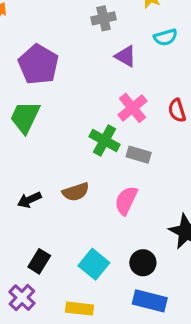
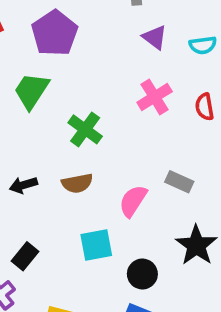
cyan semicircle: (165, 37) -> (203, 45), moved
green cross: (105, 141) -> (85, 129), moved
gray rectangle: (139, 155) -> (179, 182), moved
cyan square: (94, 264) -> (96, 245), moved, turned 32

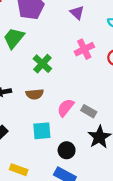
purple triangle: (155, 37) -> (77, 13), moved
gray rectangle: (179, 182) -> (89, 111), moved

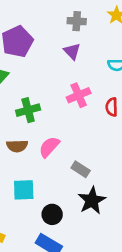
green cross: (42, 64) -> (28, 110), turned 30
pink semicircle: (66, 108) -> (49, 147), moved

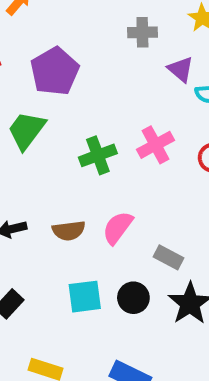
purple triangle: (72, 51) -> (181, 69), moved
green cross: (28, 110) -> (98, 155), moved
black circle: (52, 214) -> (133, 298), moved

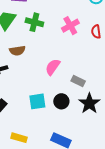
green cross: (98, 155) -> (34, 22), moved, turned 36
brown semicircle: (69, 231) -> (17, 51), moved

